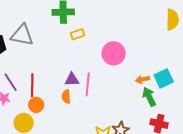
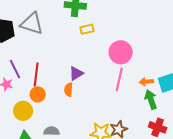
purple triangle: (72, 80) -> (76, 73), turned -35
pink line: (88, 84) -> (119, 79), moved

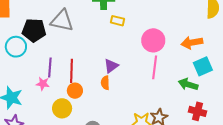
yellow rectangle: (87, 29) -> (118, 21), turned 32
purple line: (15, 69) -> (50, 68), turned 36
orange arrow: (146, 82) -> (192, 43), moved, size x1.5
green arrow: (151, 100) -> (188, 84), turned -48

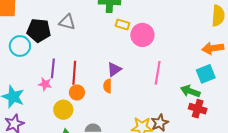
gray triangle: (62, 21) -> (67, 22), size x0.7
pink circle: (153, 40) -> (142, 35), moved
orange arrow: (192, 43) -> (213, 48), moved
red cross: (197, 111) -> (198, 109), moved

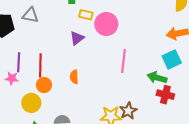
purple triangle: (114, 69) -> (77, 38), moved

